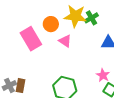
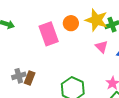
pink triangle: (65, 41) -> (101, 47), moved

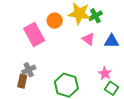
gray cross: (19, 76) -> (29, 70), moved

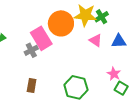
orange circle: (55, 21) -> (61, 23), size x1.6
gray cross: (29, 70) -> (31, 50), moved

